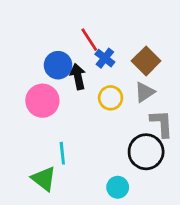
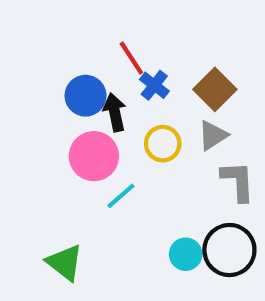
pink circle: (42, 101) -> (94, 156), moved
black circle: (146, 152) -> (229, 250), moved
cyan line: (62, 153) -> (121, 196), moved, turned 55
cyan circle: (118, 187) -> (186, 254), moved

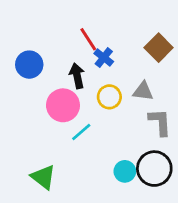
brown square: (215, 89) -> (159, 48), moved
blue circle: (86, 96) -> (29, 65), moved
gray triangle: (213, 135) -> (143, 91), turned 40

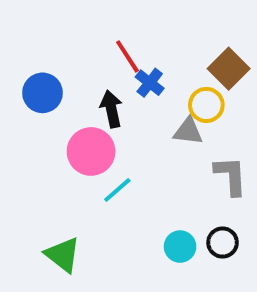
gray triangle: (143, 91) -> (188, 131), moved
yellow circle: (109, 97) -> (206, 105), moved
black circle: (154, 169) -> (223, 243), size x0.6

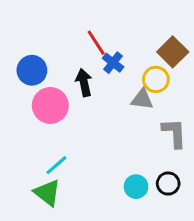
pink circle: (91, 151) -> (50, 105), moved
cyan line: (117, 190) -> (56, 165), moved

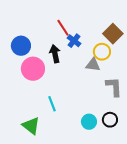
cyan line: (56, 165) -> (52, 104), moved, turned -70

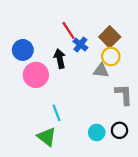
brown square: (113, 34) -> (110, 37), moved
green triangle: (31, 126) -> (47, 137), moved

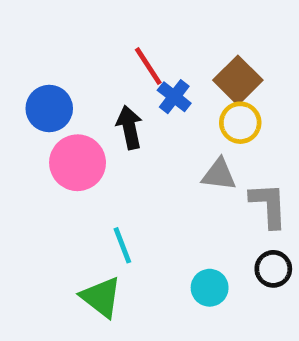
gray triangle: (101, 71) -> (219, 175), moved
black circle: (119, 130) -> (273, 269), moved

